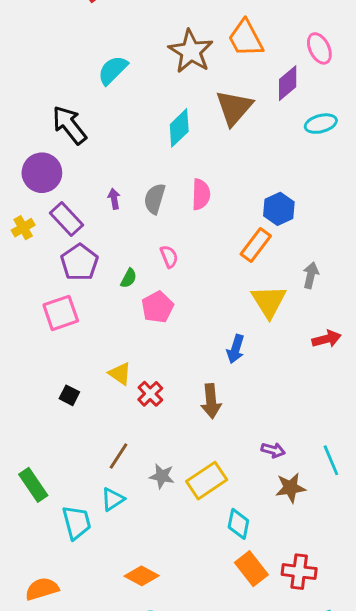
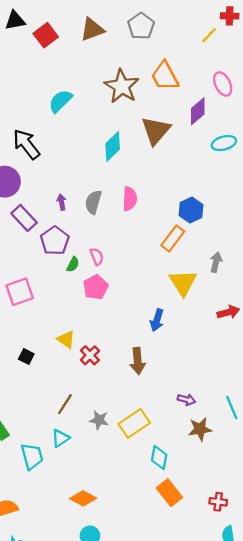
pink semicircle: (169, 257) -> (97, 257), moved
purple pentagon: (79, 262) -> (55, 241), moved
red cross: (299, 572) -> (218, 502), moved, size x0.7

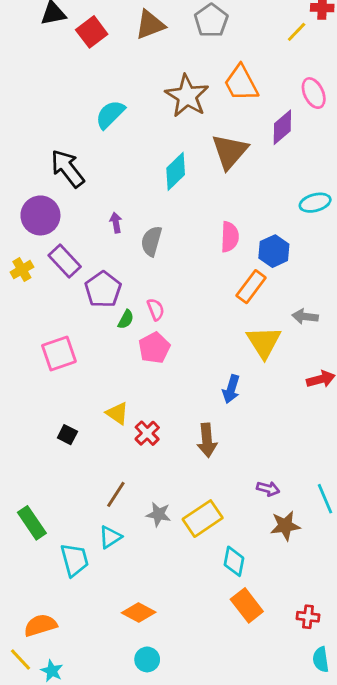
cyan ellipse: (224, 143) -> (315, 203), moved
pink semicircle: (130, 199) -> (230, 237), moved
purple arrow: (62, 202) -> (116, 223), moved
gray arrow: (216, 262) -> (305, 316), turned -96

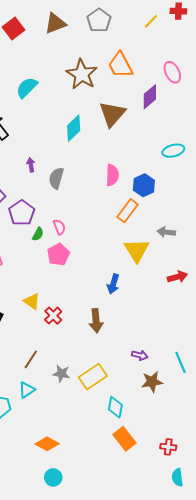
yellow line: (297, 32) -> (151, 21), moved

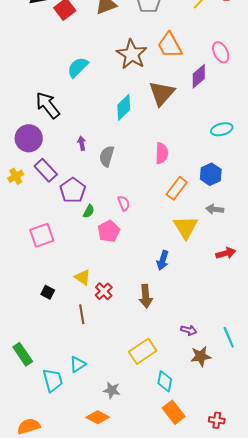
blue hexagon: (144, 185) -> (211, 174), moved
pink semicircle: (59, 227) -> (124, 203), moved
brown line: (31, 359) -> (82, 314), moved, turned -42
gray star: (61, 374) -> (112, 390), moved

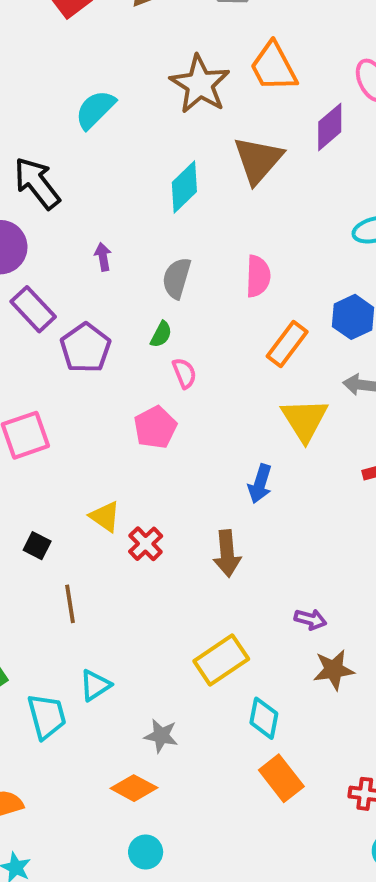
gray semicircle: (107, 156) -> (177, 278), moved
green semicircle: (89, 211) -> (161, 334), moved
brown line: (82, 314) -> (70, 604), moved

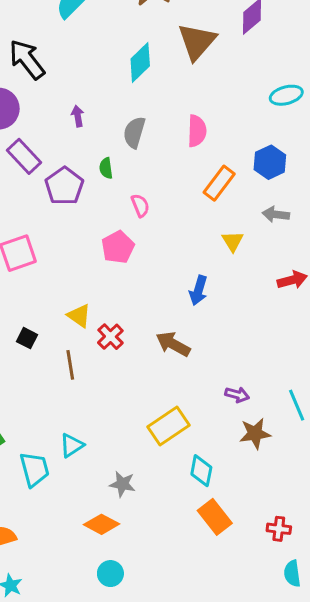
green semicircle: (161, 334) -> (106, 168), moved, turned 144
yellow triangle: (305, 420) -> (233, 241), size x0.6
brown arrow: (227, 553) -> (173, 344), turned 124
brown line: (70, 604) -> (70, 365), moved

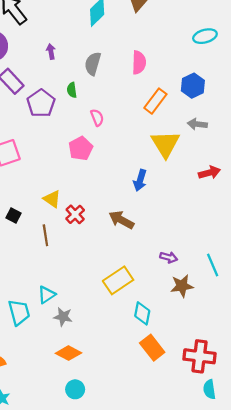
yellow triangle: (233, 241) -> (165, 144), size x1.8
gray star: (122, 484) -> (63, 317), moved
red cross: (279, 529) -> (199, 356), size x1.8

